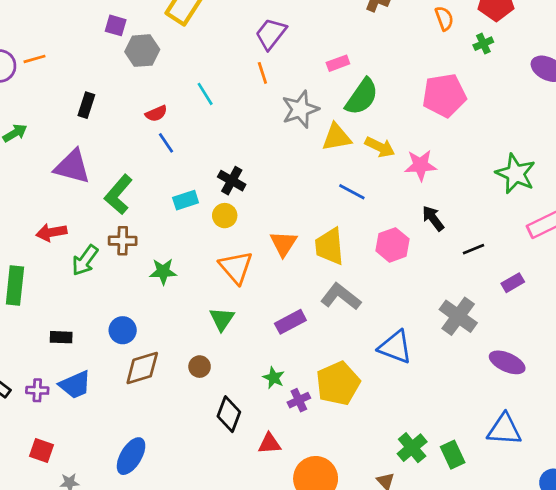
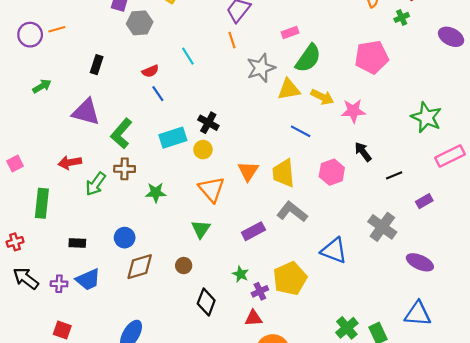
cyan rectangle: (186, 200) -> (173, 138), size x1.4
red triangle: (269, 443) -> (253, 318), moved

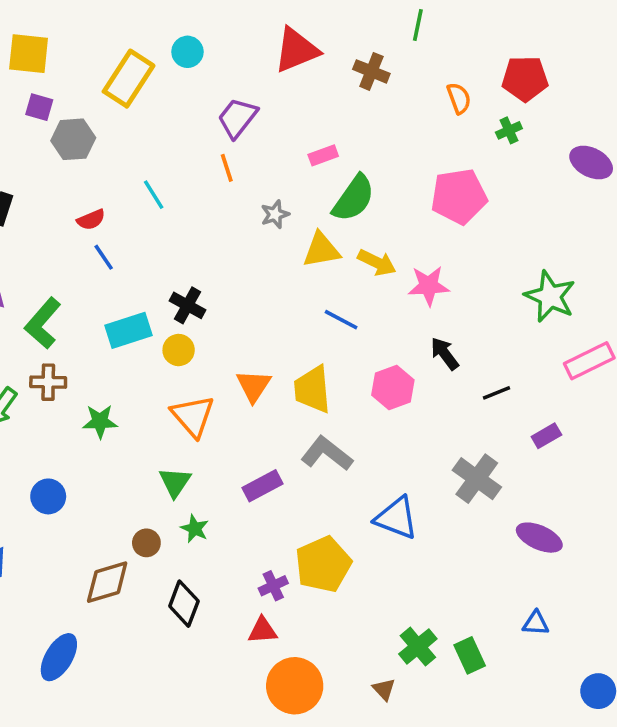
gray star: (261, 68) -> (275, 214), size x0.6
brown diamond: (140, 267) -> (107, 582), moved
green star: (241, 274) -> (195, 529), moved
blue triangle: (418, 314) -> (536, 623), size x0.6

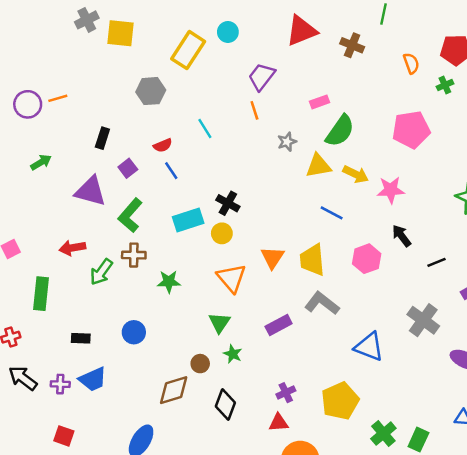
purple square: (39, 107) -> (128, 168), moved, turned 36
yellow pentagon: (323, 564) -> (340, 401), moved
green rectangle: (470, 655) -> (418, 440), turned 50

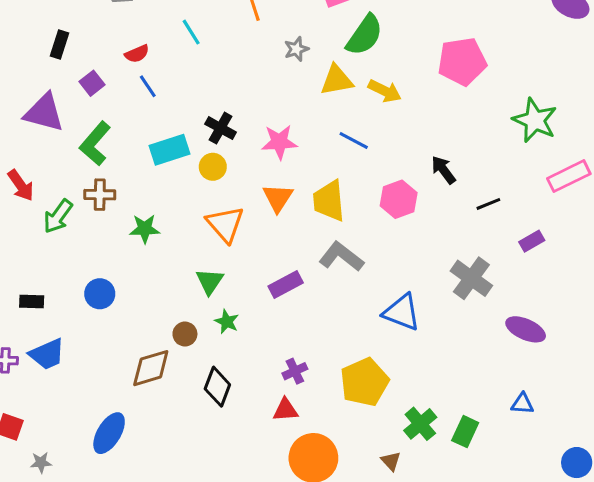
pink pentagon: (411, 130) -> (462, 61), moved
pink star: (391, 190) -> (279, 142), moved
red arrow: (72, 248) -> (21, 185), turned -115

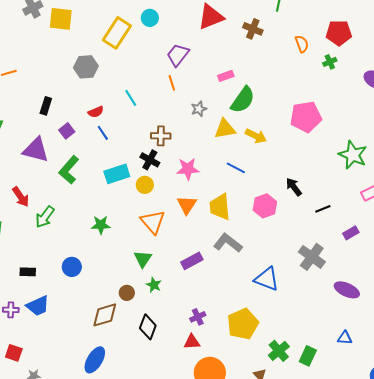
brown cross: (100, 195) -> (161, 136), moved
blue ellipse: (109, 433) -> (95, 360), moved

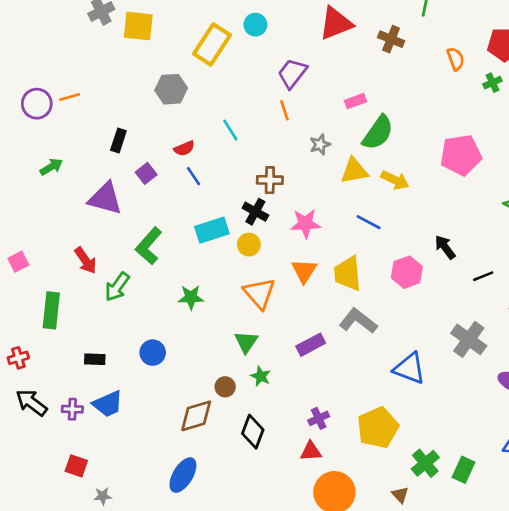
green L-shape: (69, 170) -> (149, 246), moved

